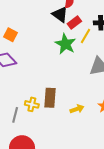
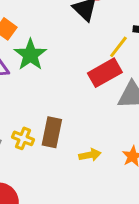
red rectangle: (74, 22) -> (105, 73), moved, size x1.5
green star: (65, 44) -> (30, 55), moved

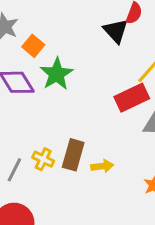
yellow arrow: (90, 155) -> (102, 166), moved

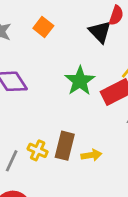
orange square: (33, 46) -> (43, 27), moved
green star: (57, 74) -> (80, 81), moved

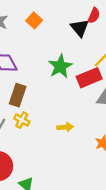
brown rectangle: (65, 146) -> (18, 95), moved

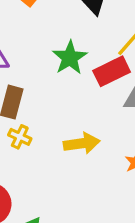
yellow arrow: (65, 127) -> (82, 143), size x1.5

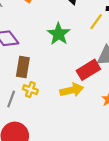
red rectangle: (112, 71) -> (88, 70), moved

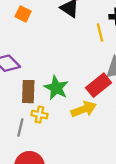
yellow line: (96, 22) -> (100, 33), turned -42
green star: (59, 34) -> (56, 88), moved

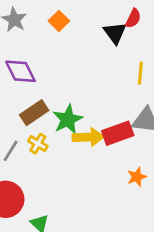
brown rectangle: (28, 92) -> (34, 113), turned 35
yellow arrow: (84, 109) -> (88, 137), moved

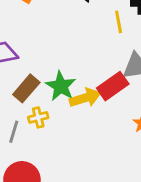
yellow cross: (38, 144) -> (38, 117), turned -30

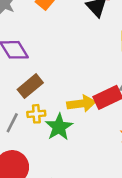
green star: (61, 86) -> (59, 127), moved

